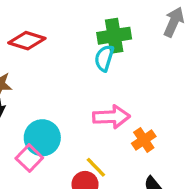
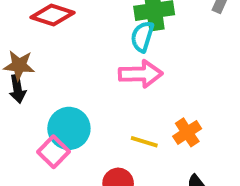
pink arrow: (111, 117) -> (141, 74), moved
yellow line: (96, 167) -> (144, 142), moved, turned -30

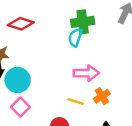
pink arrow: (141, 74) -> (86, 73), moved
cyan circle: (69, 128) -> (18, 80), moved

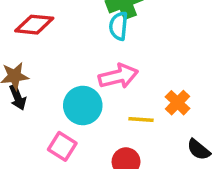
pink arrow: (86, 73) -> (118, 76), moved
cyan circle: (18, 80) -> (83, 106), moved

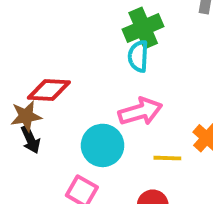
red diamond: (34, 25) -> (49, 90), moved

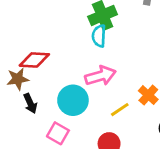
black arrow: (31, 139) -> (30, 103), moved
yellow line: (167, 158) -> (120, 110), turned -36

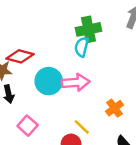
cyan circle: (73, 100) -> (49, 81), moved
yellow line: (120, 110) -> (82, 127), moved, turned 66

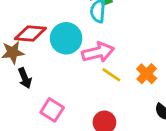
cyan circle: (49, 81) -> (66, 38), moved
yellow line: (82, 127) -> (111, 75), moved

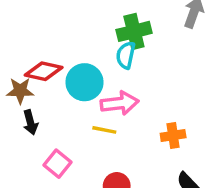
orange cross: (147, 74) -> (173, 136), turned 30
yellow line: (111, 75) -> (104, 130), moved, turned -30

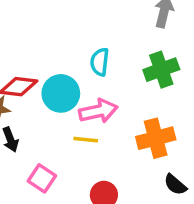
green cross: (134, 31) -> (161, 70), moved
orange cross: (173, 136) -> (156, 138), size x1.5

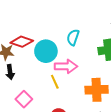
yellow line: (86, 140) -> (55, 82), turned 48

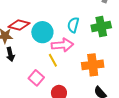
cyan semicircle: (73, 37) -> (73, 25), moved
pink square: (24, 99) -> (36, 78), moved

